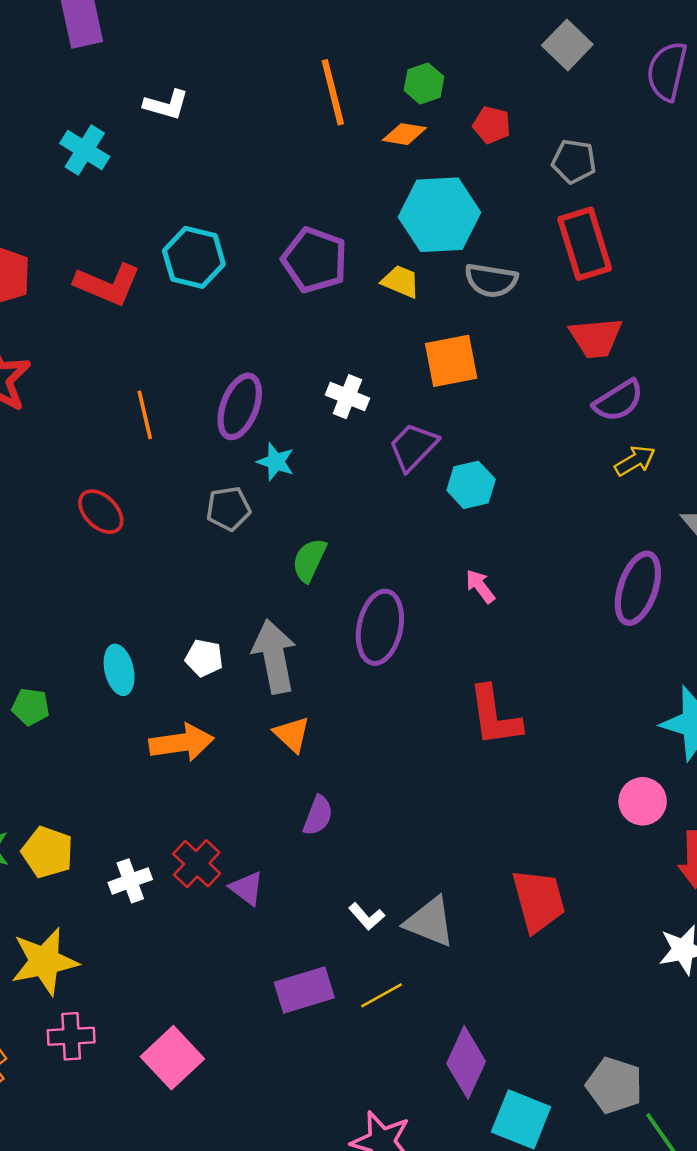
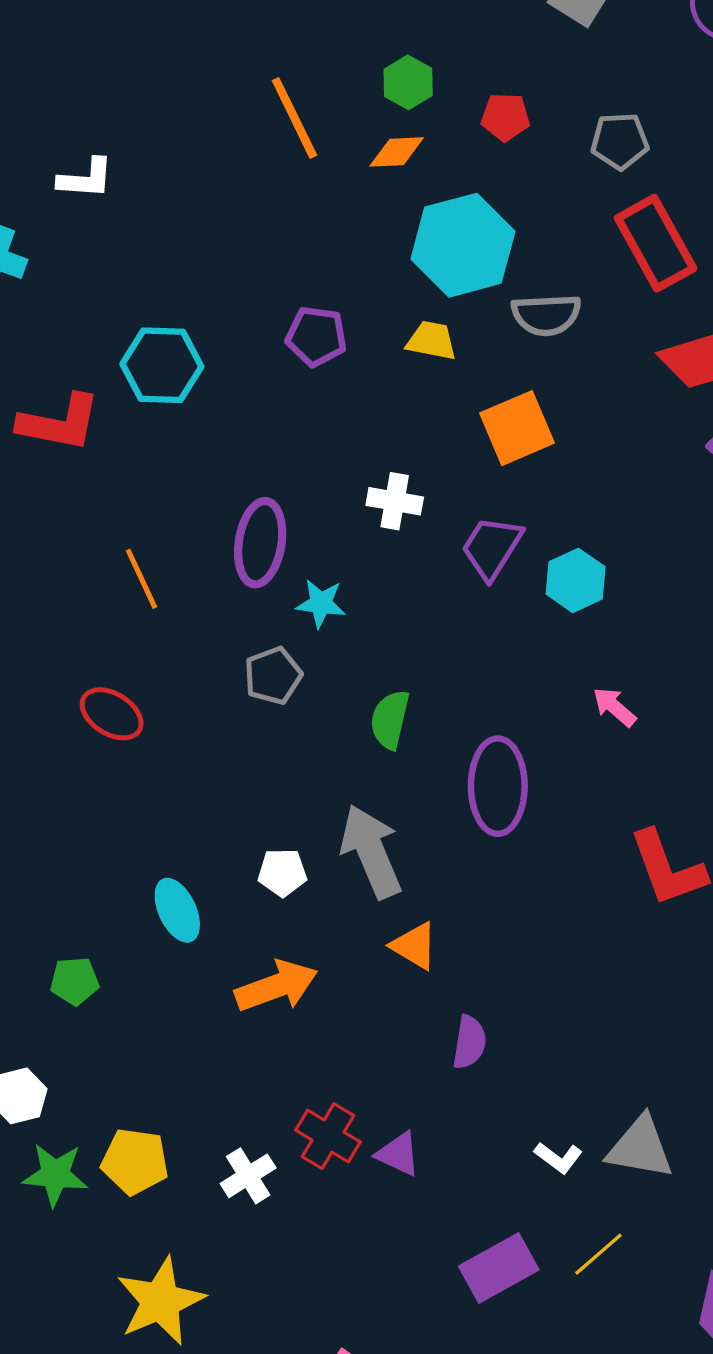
purple pentagon: (315, 260) -> (316, 336), size x0.7

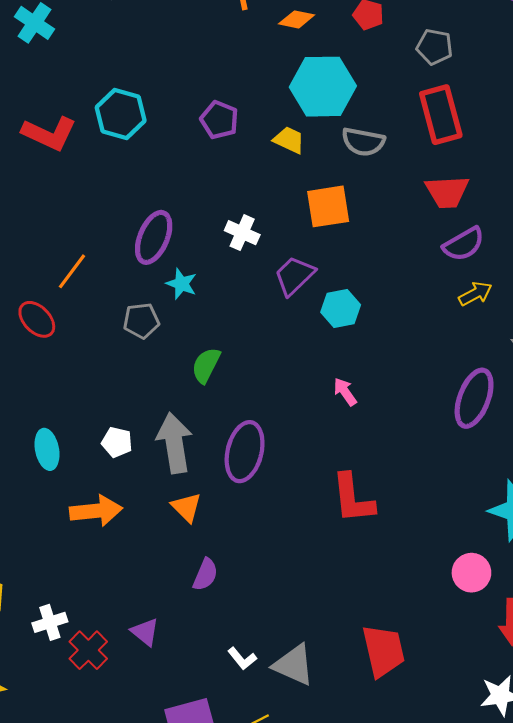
orange line: (142, 579) -> (72, 271), moved, turned 48
purple ellipse: (498, 786) -> (245, 452), moved
red cross: (328, 1136) -> (88, 650), moved

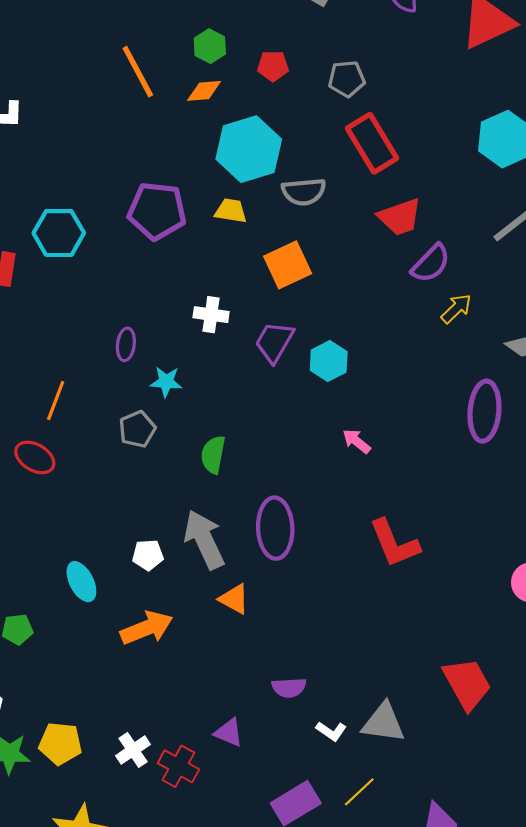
purple pentagon: (219, 120) -> (157, 211), size x1.5
purple ellipse: (154, 237) -> (126, 344), size x0.6
purple semicircle: (205, 575) -> (289, 688), moved, turned 80

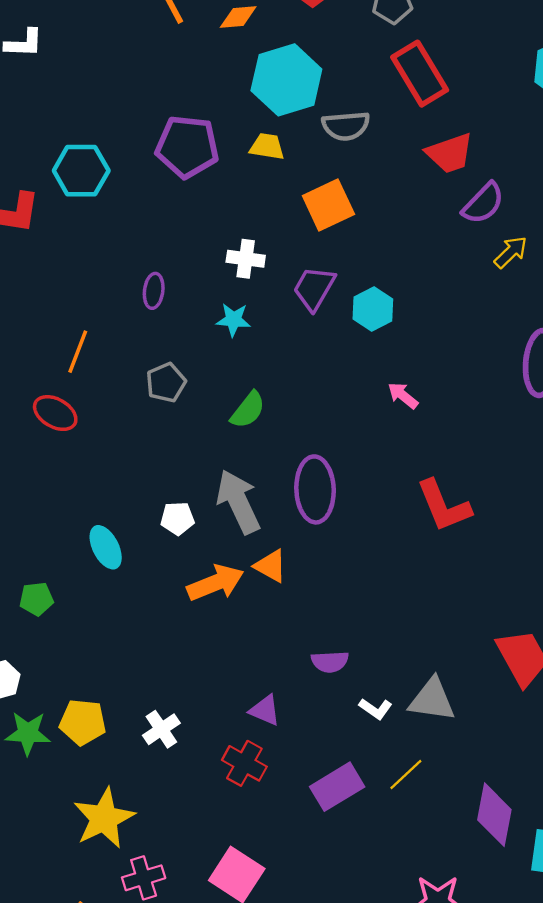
cyan star: (166, 382) -> (233, 320), moved
green semicircle: (213, 455) -> (248, 410), turned -153
orange arrow: (147, 628) -> (215, 583), moved
red cross: (178, 766) -> (244, 763), moved

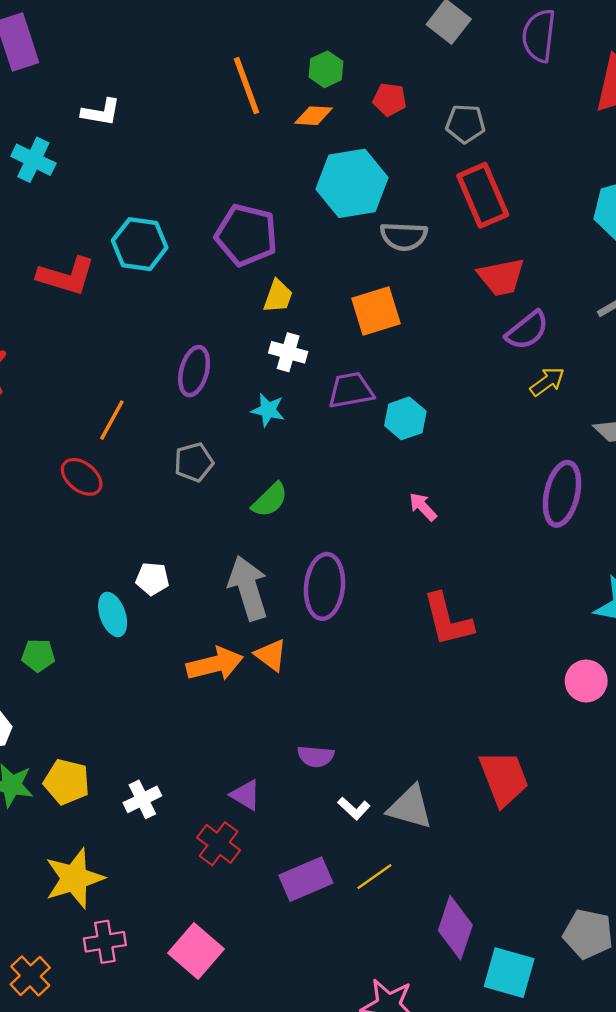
yellow trapezoid: (267, 147) -> (278, 296), moved, turned 93
purple trapezoid: (314, 288) -> (351, 390), turned 42
purple ellipse: (154, 291) -> (194, 371), size x1.4
white pentagon: (177, 518) -> (152, 579), moved

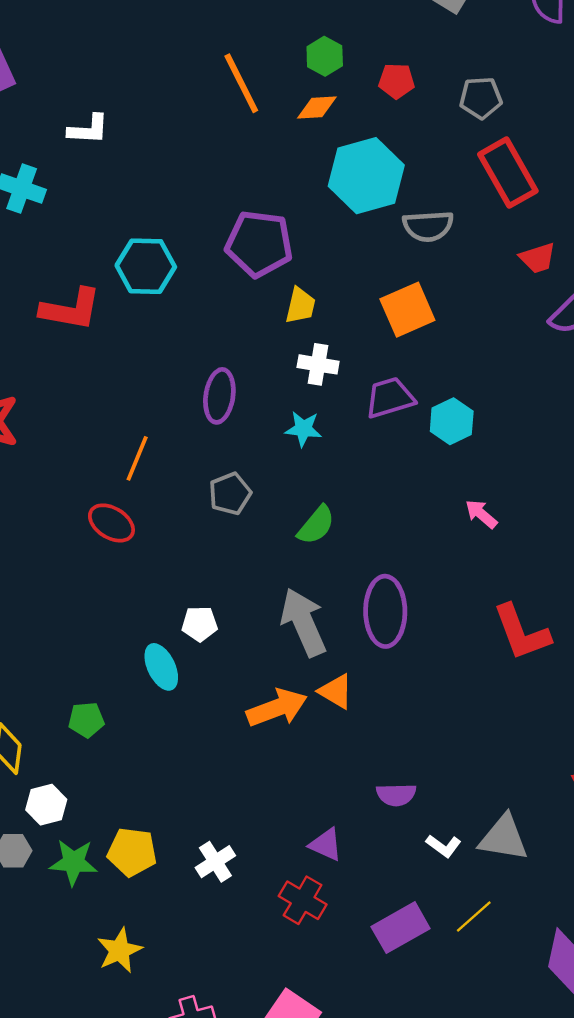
red trapezoid: (501, 277) -> (538, 258), size x0.7
yellow star: (74, 878) -> (120, 950), moved, size x0.7

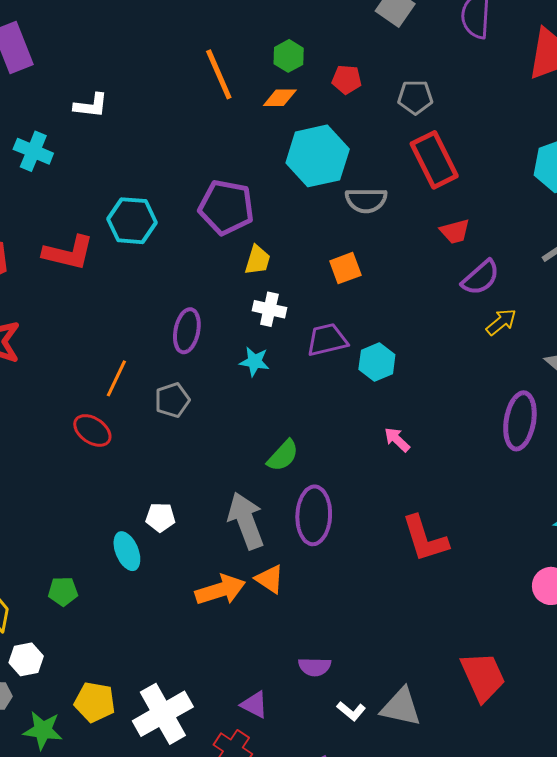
orange square: (407, 310) -> (345, 268), size x0.7
gray pentagon: (230, 494) -> (172, 400), moved
green semicircle: (316, 525) -> (283, 456), moved
green star: (73, 862) -> (43, 730), moved
white cross: (215, 862) -> (163, 714), size x1.8

